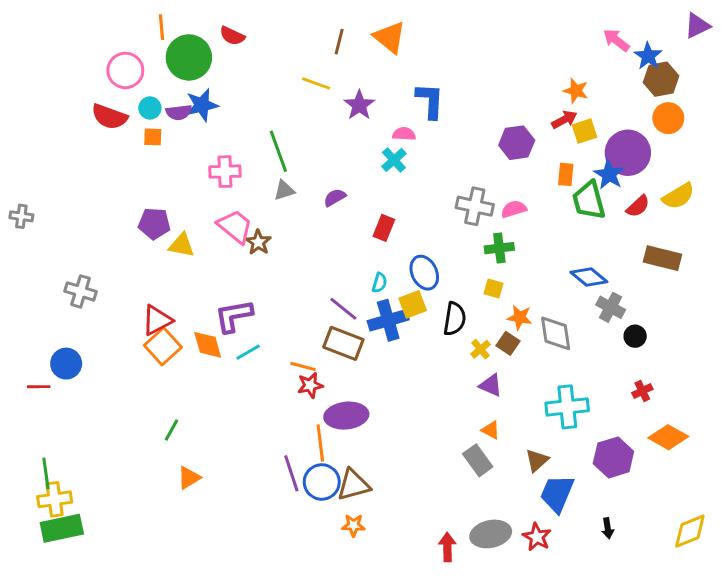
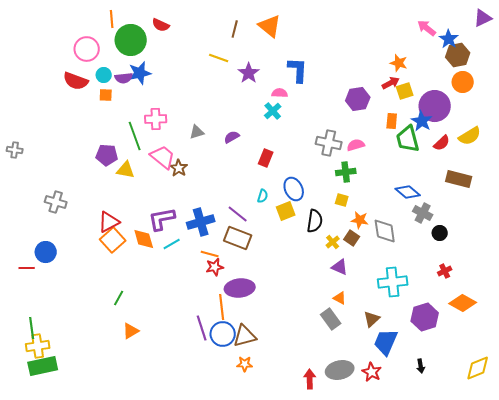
green line: (278, 151) -> (135, 136), moved
blue cross: (388, 320) -> (201, 222), moved

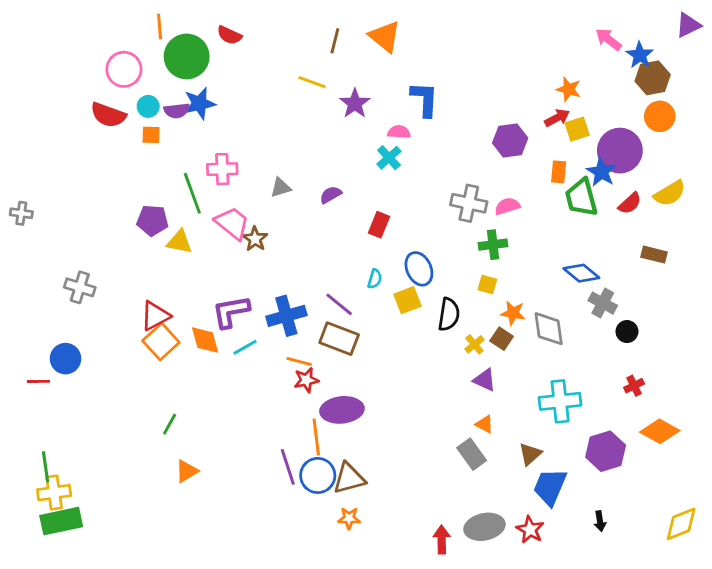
brown rectangle: (459, 179) -> (654, 255), size x0.7

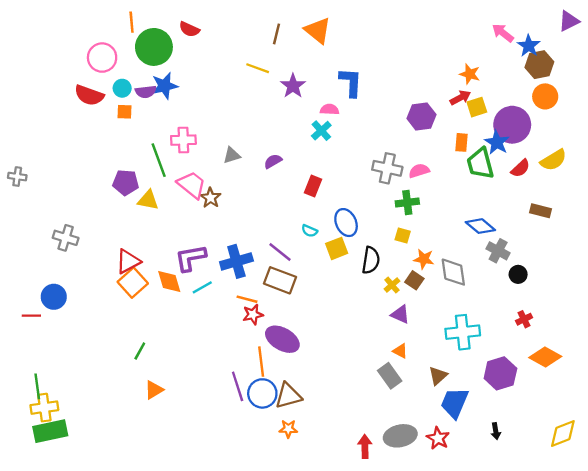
cyan semicircle: (375, 279) -> (309, 231), turned 98
purple ellipse: (342, 410) -> (282, 339), turned 36

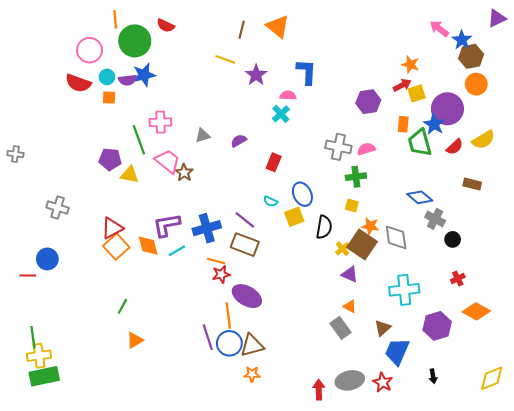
brown square: (414, 280) -> (362, 245), size x1.8

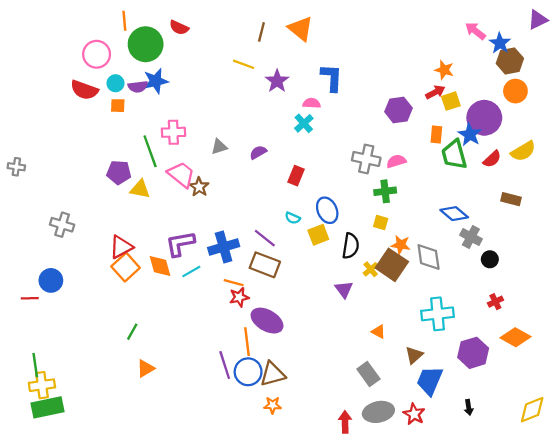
purple triangle: (350, 274) -> (344, 289), moved, turned 30
gray rectangle: (340, 328) -> (368, 374), moved

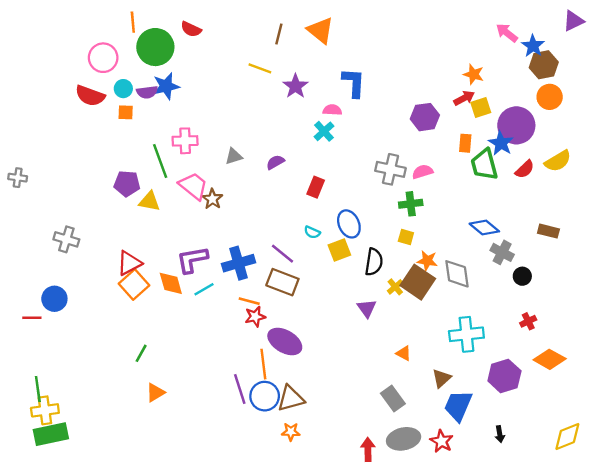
brown rectangle: (511, 199) -> (548, 231), moved

